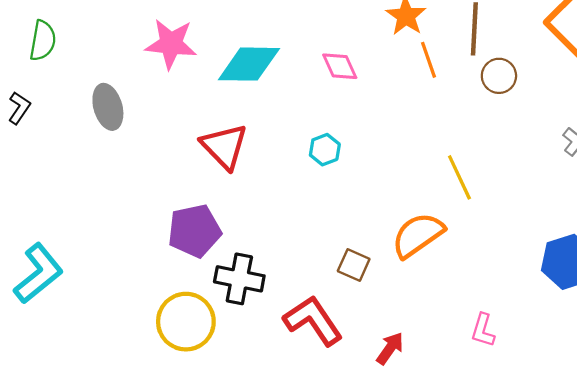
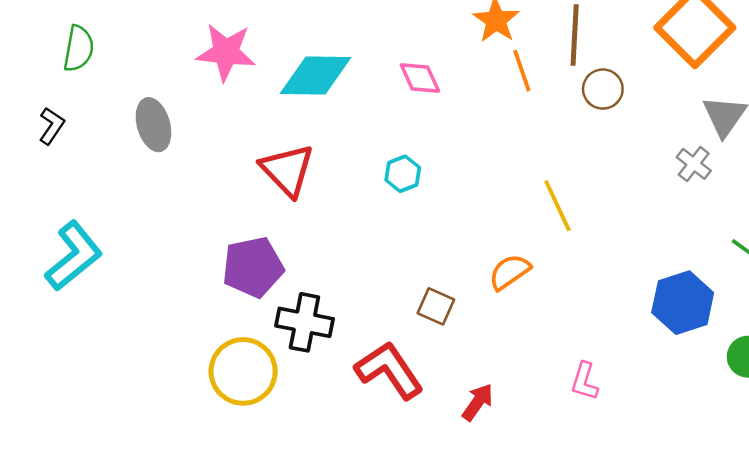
orange semicircle: (418, 235) -> (510, 272), size x0.7
cyan L-shape: (38, 274) -> (74, 256), moved

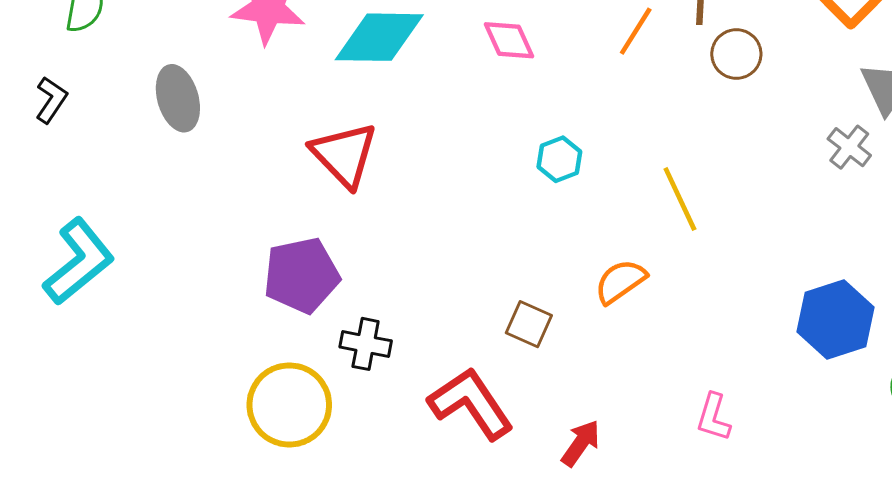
orange line: (522, 71) -> (636, 31), turned 51
cyan hexagon: (403, 174) -> (559, 159), moved
black cross: (304, 322) -> (366, 344), size x0.7

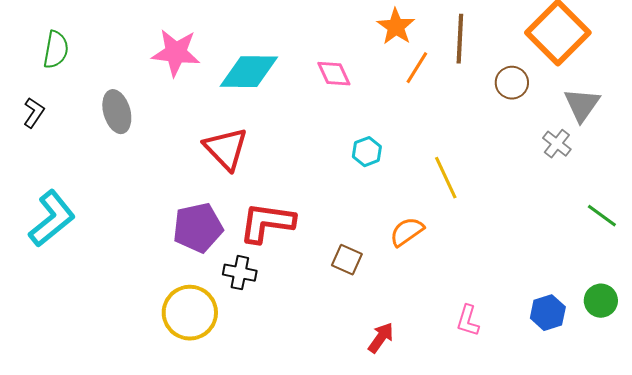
brown circle: (736, 54) -> (512, 83), moved
blue hexagon: (836, 320) -> (548, 313), moved, size x0.7
red L-shape: (471, 403) -> (267, 223), moved, turned -48

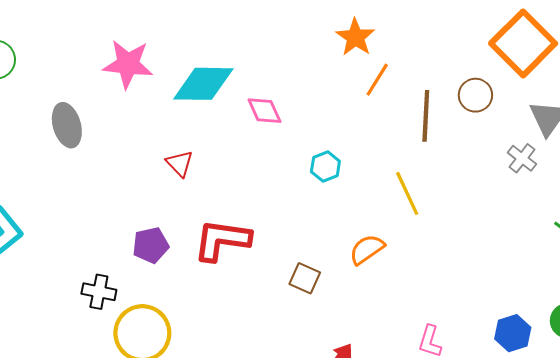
brown line: (460, 39) -> (426, 116), moved
pink diamond: (334, 74) -> (264, 111), moved
red triangle: (226, 149) -> (180, 163), size x0.6
purple pentagon: (198, 228) -> (151, 245), size x0.7
black cross: (240, 273) -> (99, 292), moved

